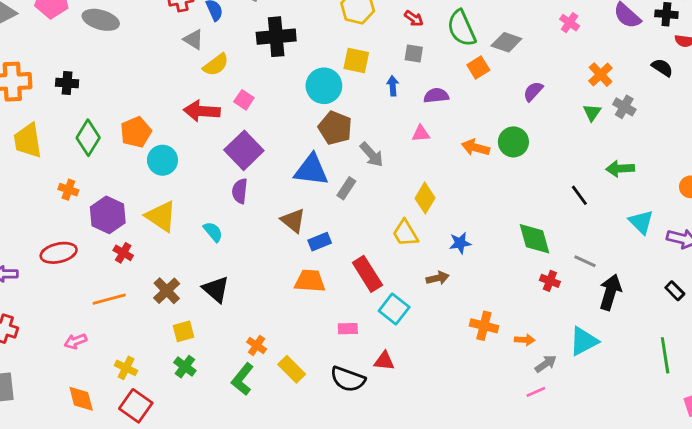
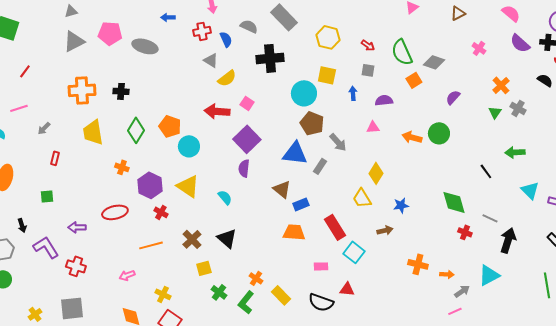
orange pentagon: (136, 132) -> (170, 126), turned -30
green cross: (185, 367) -> (219, 292), moved

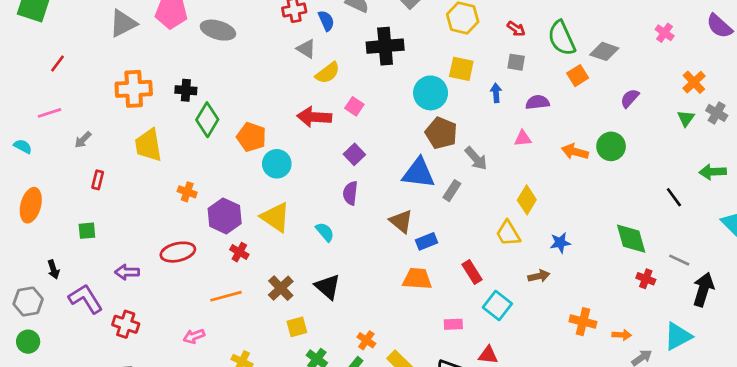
green diamond: (136, 130) -> (207, 120), moved
purple square: (247, 139) -> (354, 154), size x0.6
red rectangle: (335, 227) -> (472, 272), size x0.7

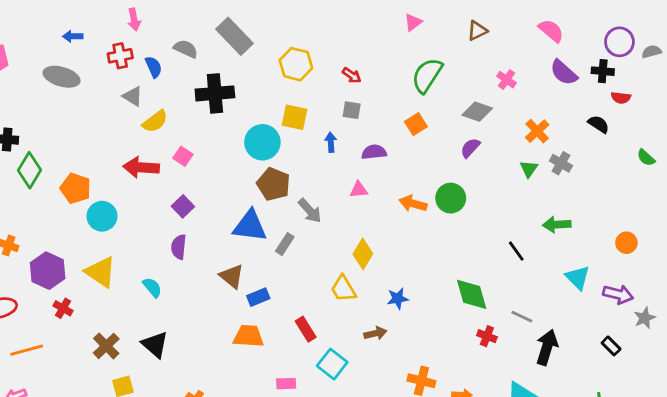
gray ellipse: (218, 30) -> (62, 77), moved
green semicircle: (562, 38) -> (427, 75), moved, turned 57
gray diamond: (604, 51) -> (477, 112), moved
orange line: (226, 296) -> (27, 350), moved

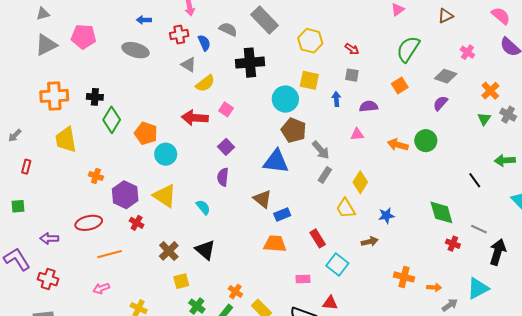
gray rectangle: (285, 244) -> (325, 175), moved

